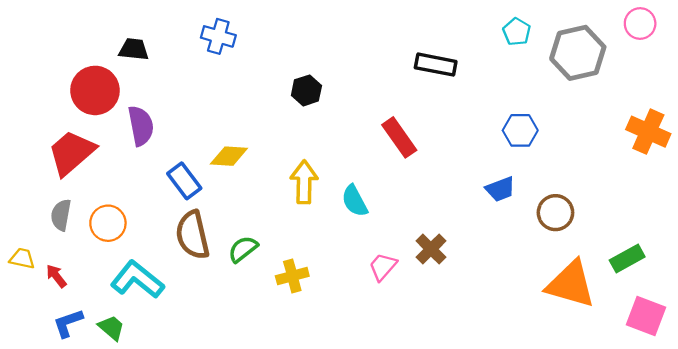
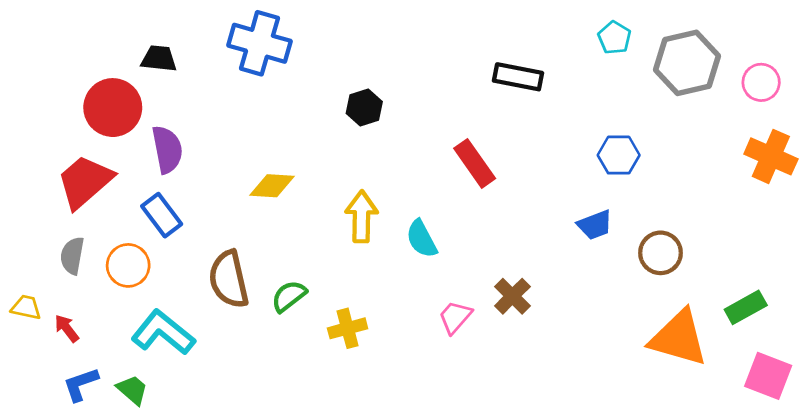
pink circle: (640, 23) -> (761, 82), moved
blue cross: (218, 36) -> (259, 43), size x1.5
blue rectangle: (184, 181) -> (162, 215), moved

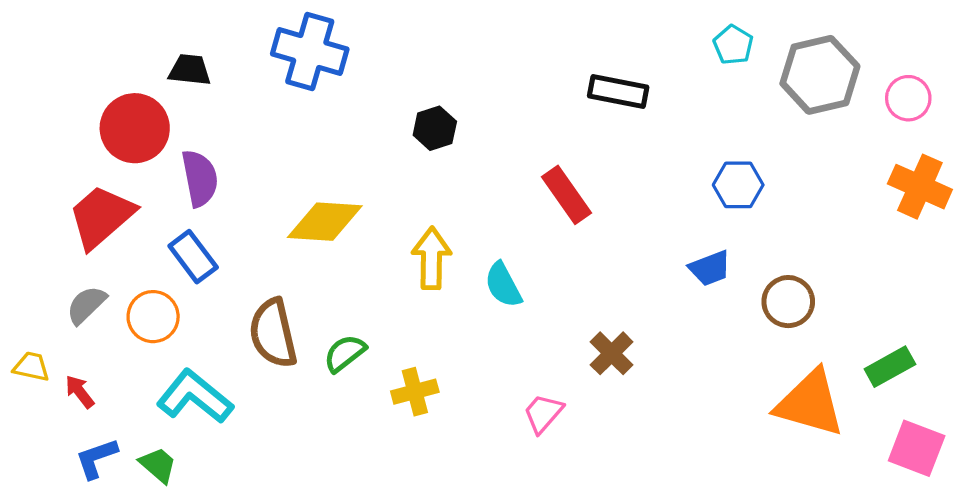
yellow diamond: (272, 186) -> (325, 222), size x1.4
gray semicircle: (72, 256) -> (86, 305), turned 36
pink trapezoid: (455, 317) -> (543, 413), moved

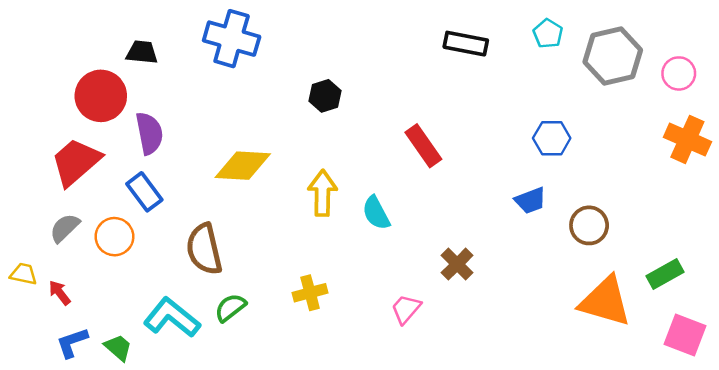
black rectangle: (618, 92) -> (466, 44), moved
green semicircle: (345, 353) -> (230, 308), moved
cyan L-shape: (195, 397) -> (172, 318), moved

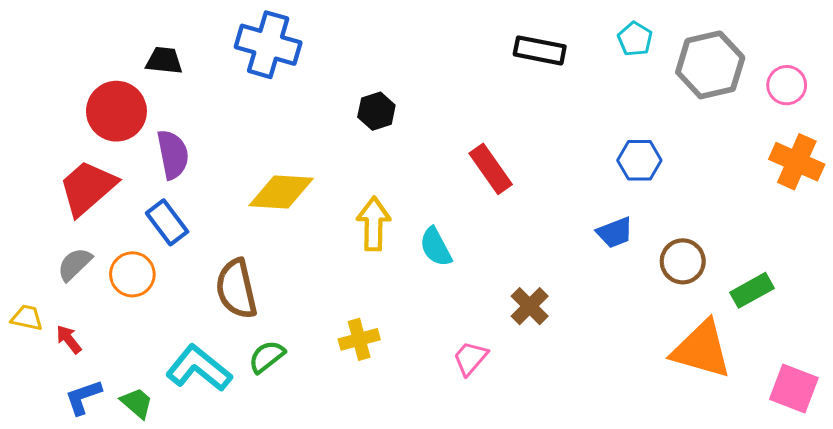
green rectangle: (665, 274) -> (752, 290), moved

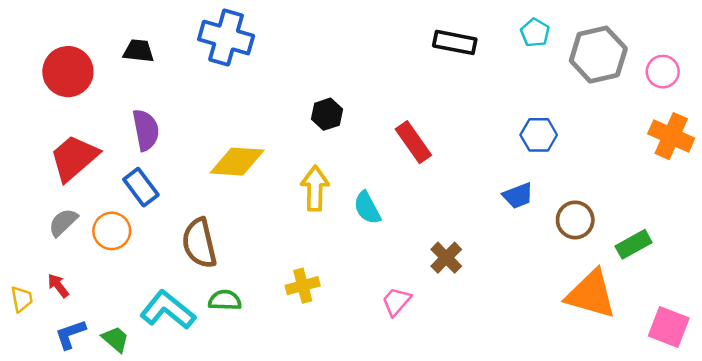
red circle: (116, 111) -> (68, 72), moved
black hexagon: (376, 111) -> (327, 114), moved
yellow trapezoid: (27, 318) -> (22, 299), moved, turned 68
green semicircle: (267, 357) -> (225, 300), turned 40

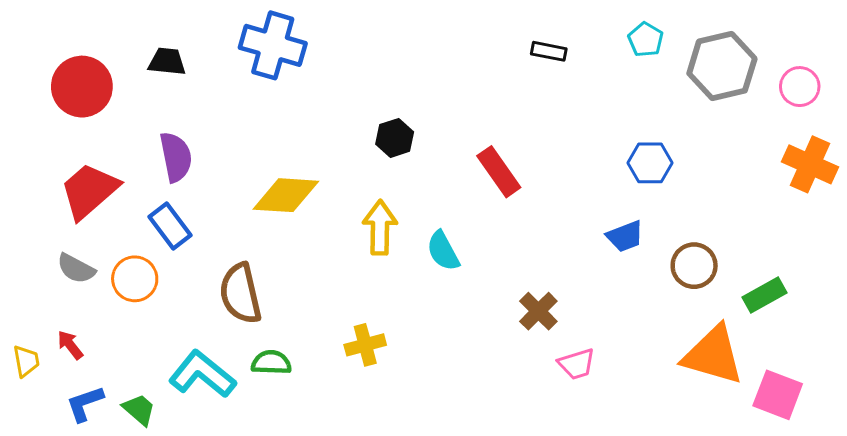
black rectangle: (455, 42) -> (549, 51), size x0.7
gray semicircle: (63, 222) -> (76, 269), turned -108
pink trapezoid: (396, 301) -> (577, 364), moved, turned -148
pink square: (669, 327) -> (778, 395), moved

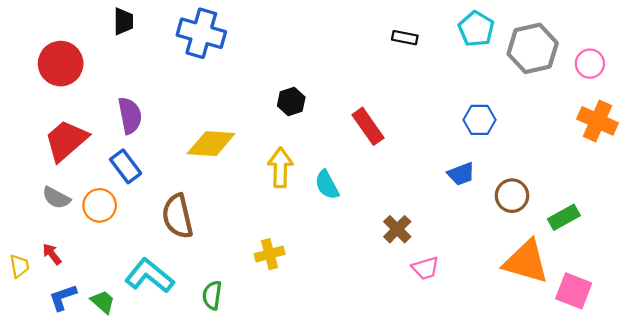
cyan pentagon: (646, 40) -> (476, 29), size x1.4
black trapezoid: (167, 62) -> (123, 21), moved, turned 84
green semicircle: (271, 363) -> (212, 295), moved, turned -84

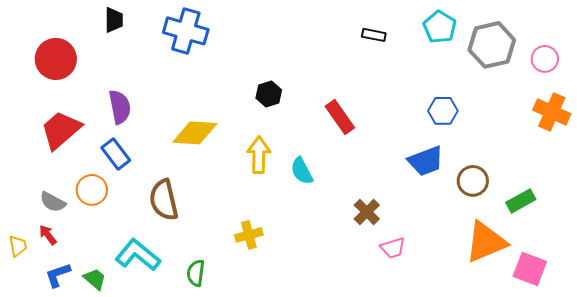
blue trapezoid: (461, 174) -> (426, 161), size x1.4
gray semicircle: (56, 198) -> (53, 202), moved
orange triangle: (526, 262) -> (486, 242), turned -39

